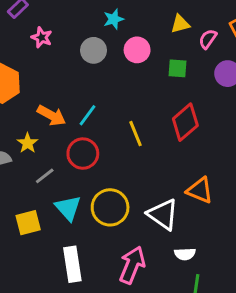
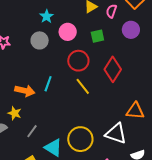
red circle: (83, 154) -> (78, 61), moved

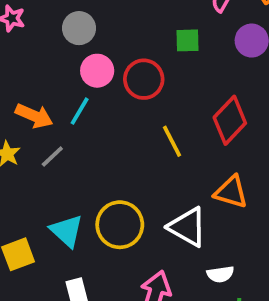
pink circle: (68, 32) -> (97, 71), moved
red diamond: (113, 69) -> (230, 120), moved
yellow line: (83, 86) -> (172, 141), moved
gray line: (32, 131) -> (52, 157), moved

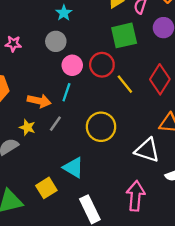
green square: (188, 40) -> (124, 35), size x1.6
yellow line: (172, 141) -> (125, 84), moved
yellow circle: (120, 225) -> (101, 127), moved

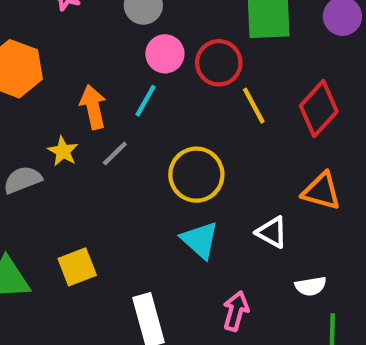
orange arrow: (39, 101) -> (93, 107), turned -125
white triangle: (147, 150) -> (272, 232), size x0.7
cyan triangle: (73, 168) -> (200, 240), moved
pink arrow: (136, 196) -> (236, 311), size x0.7

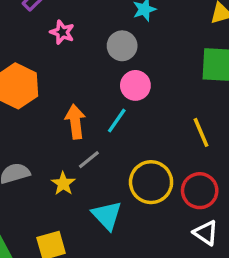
red circle: (219, 63) -> (200, 191), moved
yellow star: (63, 151) -> (63, 184), moved
cyan triangle: (200, 240) -> (107, 215), moved

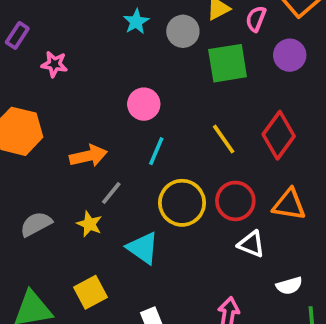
gray circle: (122, 46) -> (183, 31), moved
cyan line: (117, 121) -> (156, 151), moved
orange arrow: (75, 122) -> (88, 156), turned 96

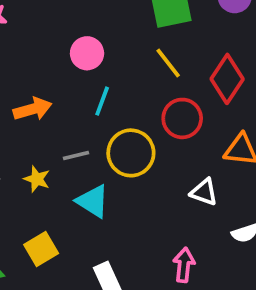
yellow line: (224, 139) -> (168, 63), moved
gray line: (111, 193) -> (76, 155), moved, turned 40
red circle: (235, 201) -> (182, 118), moved

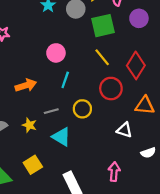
yellow circle: (131, 153) -> (82, 109), size x0.7

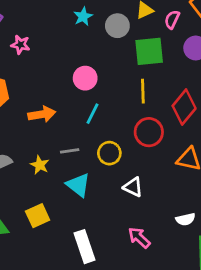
yellow line: (102, 57) -> (143, 91), turned 30
white triangle: (124, 130) -> (133, 187), moved
pink arrow: (114, 172) -> (139, 238), turned -60

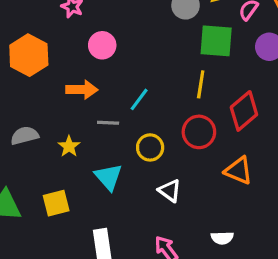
pink circle: (85, 78) -> (102, 45), moved
gray line: (70, 151) -> (108, 123), moved

